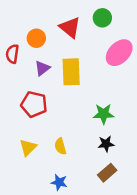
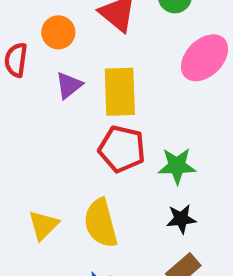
red pentagon: (34, 104) -> (122, 149), moved
yellow semicircle: (60, 146) -> (101, 223), size x1.6

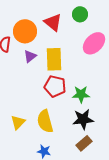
orange circle: (58, 32) -> (25, 31), size x1.5
black star: (181, 219) -> (83, 119), size x1.5

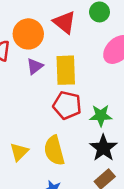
black star: (83, 119) -> (103, 148), turned -30

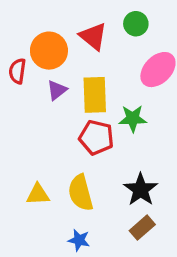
green star: (101, 116) -> (133, 118), moved
yellow triangle: (19, 152) -> (38, 194), turned 42

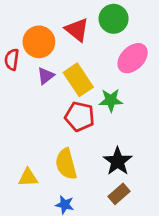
green circle: (136, 24) -> (114, 19), size x1.4
yellow rectangle: (95, 95) -> (78, 80), turned -32
yellow triangle: (38, 194) -> (28, 178), moved

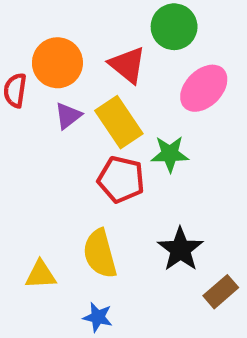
red triangle: (77, 30) -> (127, 65), moved
brown rectangle: (119, 194) -> (221, 292), moved

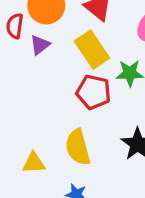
purple triangle: (68, 116) -> (40, 45), moved

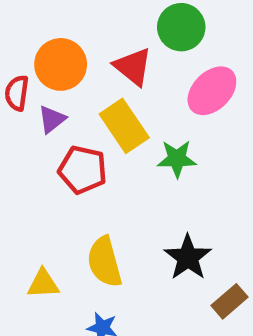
red pentagon: (94, 92) -> (83, 170), moved

